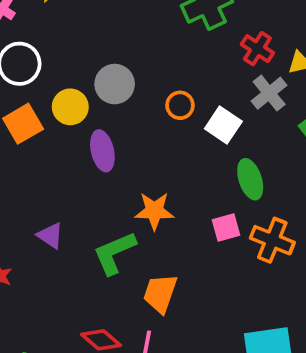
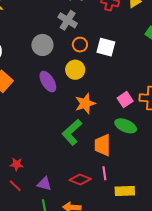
gray cross: (269, 93) -> (68, 20), moved
yellow circle: (70, 107) -> (75, 70), moved
green ellipse: (250, 179) -> (126, 126), moved, turned -30
purple triangle: (50, 236) -> (44, 184), moved

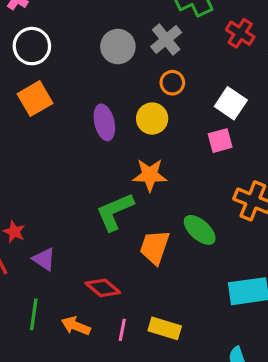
gray circle: (42, 45) -> (118, 47), moved
white square: (106, 47) -> (231, 103), moved
pink square: (125, 100) -> (220, 141), moved
pink line: (104, 173) -> (122, 330), moved
purple triangle: (44, 184) -> (44, 259), moved

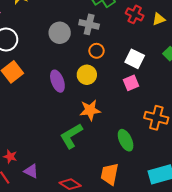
gray cross: (166, 39) -> (89, 24), turned -30
green ellipse: (200, 230) -> (126, 140), turned 30
orange trapezoid: (155, 247) -> (110, 174), moved

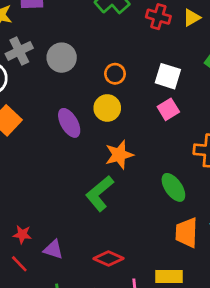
gray cross: (89, 24) -> (19, 51), moved, turned -30
orange trapezoid: (110, 174) -> (187, 233), moved

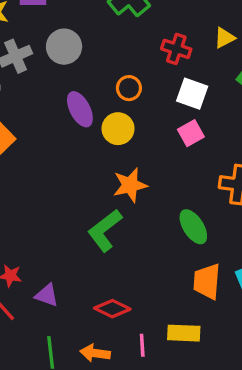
red cross: (158, 17) -> (176, 49), moved
yellow triangle: (192, 18) -> (225, 38), moved
gray circle: (62, 58) -> (64, 47), moved
purple ellipse: (69, 123) -> (80, 109), moved

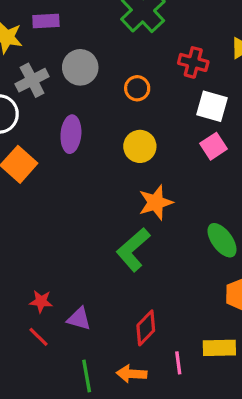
orange circle: (129, 88) -> (137, 88), moved
purple ellipse: (80, 109) -> (71, 134), moved, turned 36
red diamond: (112, 309) -> (146, 328), turned -68

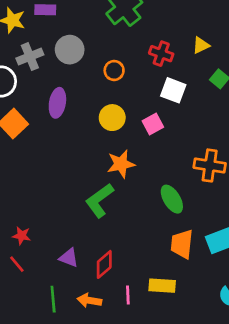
pink square: (213, 146) -> (153, 124), moved
purple triangle: (79, 319) -> (69, 258), moved

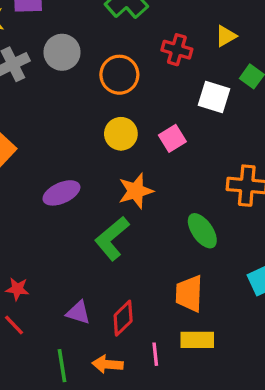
orange circle: (114, 70) -> (119, 75), size x1.5
white square: (173, 90) -> (214, 97), moved
purple ellipse: (57, 103) -> (61, 193), moved, turned 60
orange trapezoid: (182, 244) -> (189, 294), moved

